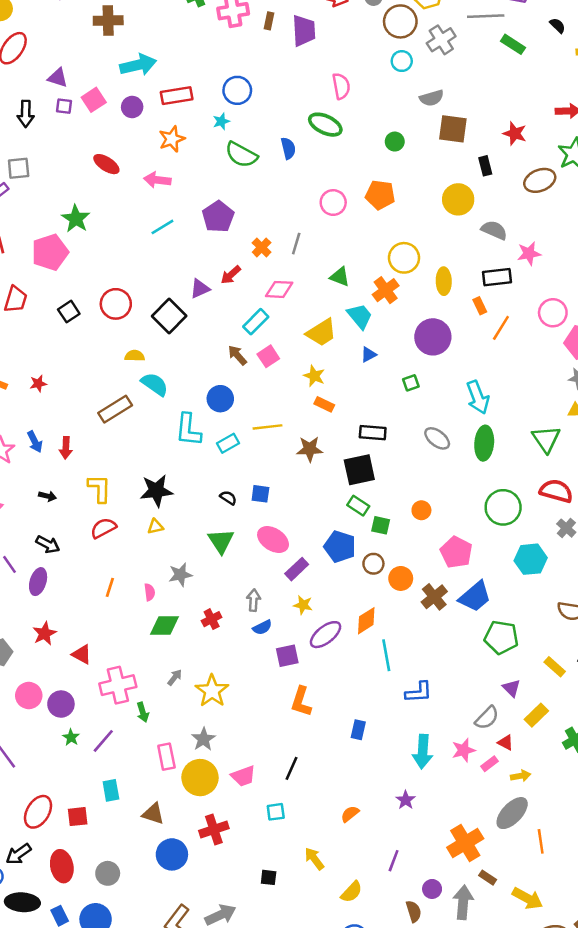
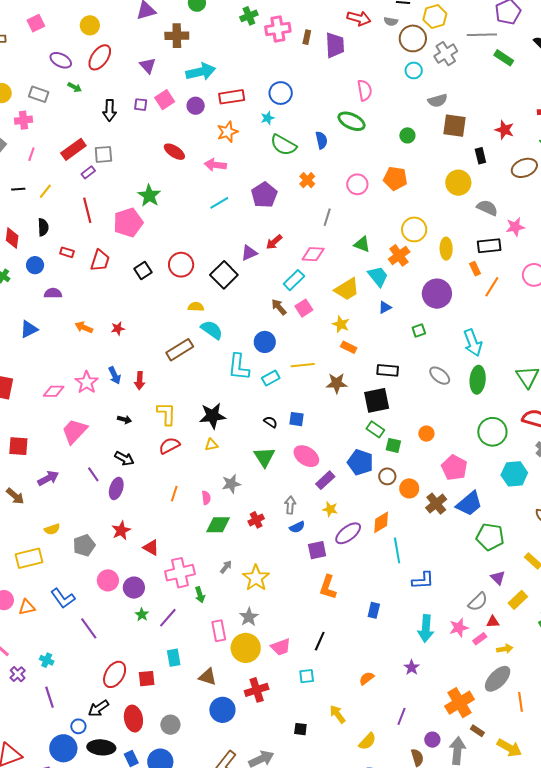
purple triangle: (58, 78) -> (148, 66), moved, turned 30
orange cross: (262, 247) -> (307, 180), moved
red triangle: (506, 743) -> (493, 622), turned -32

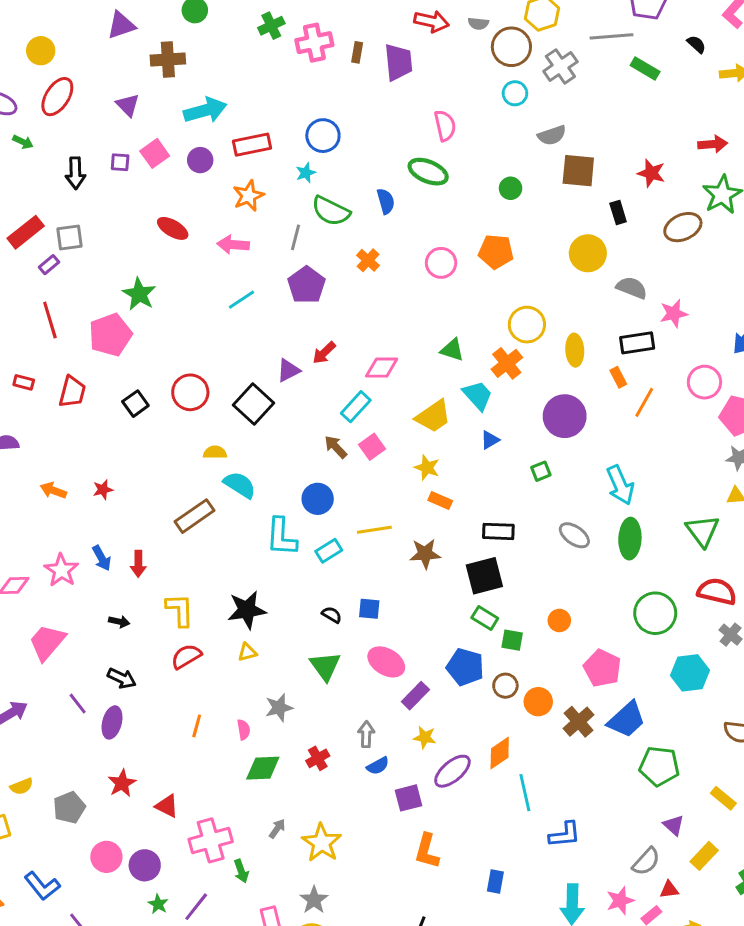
gray line: (327, 217) -> (296, 237), moved

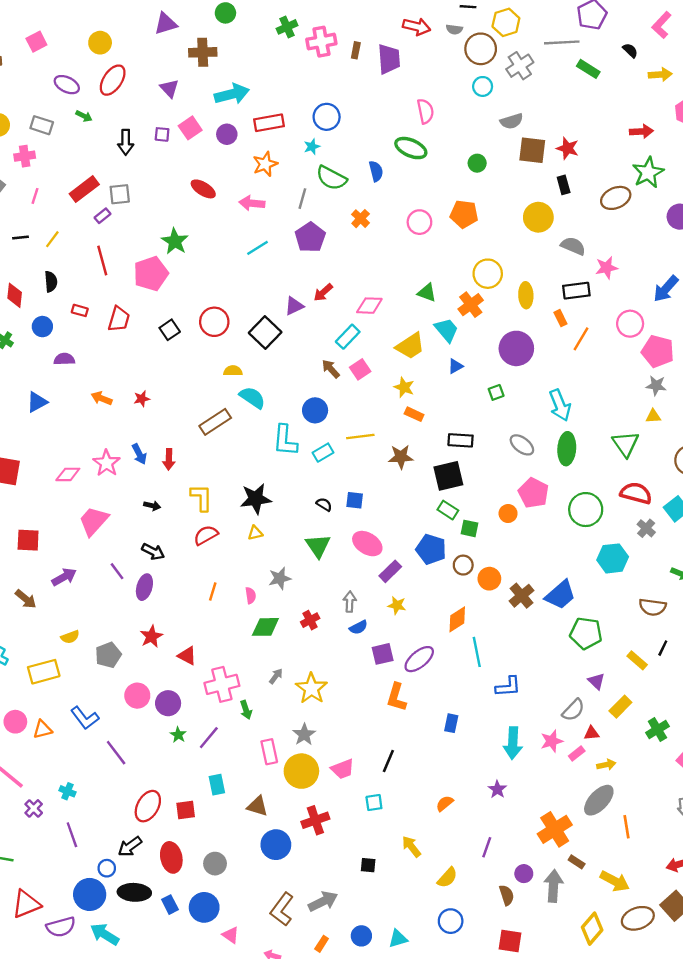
red star: (651, 173) -> (568, 148), moved
pink pentagon: (602, 668) -> (534, 493), moved
purple ellipse: (452, 771) -> (419, 659), moved

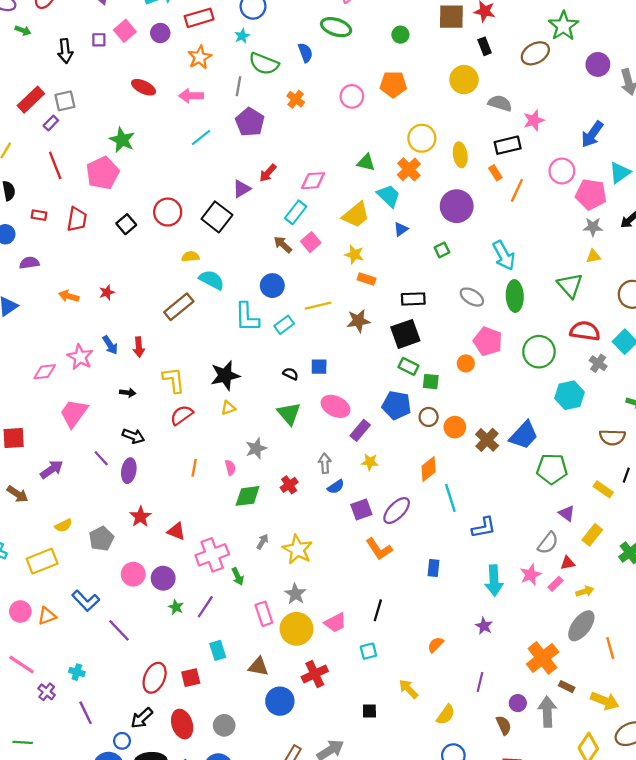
orange L-shape: (396, 697) -> (379, 549), turned -44

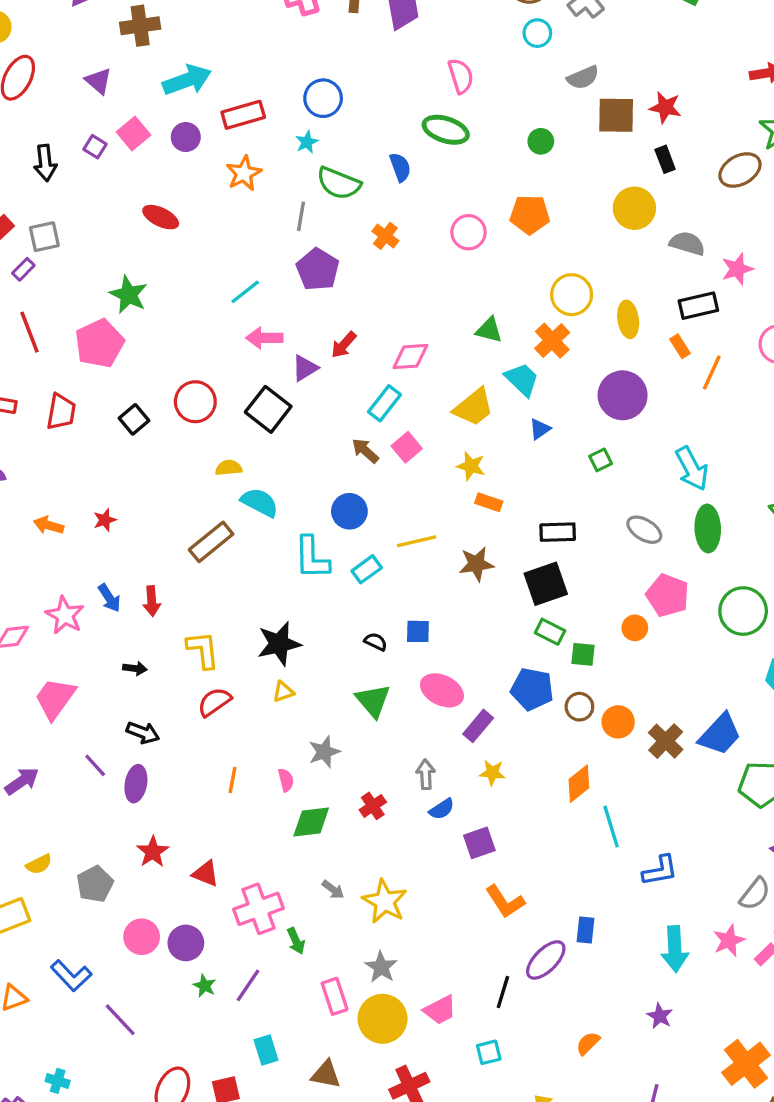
purple square: (99, 40) -> (95, 147), turned 32
pink arrow: (191, 96) -> (264, 338), moved
purple ellipse: (397, 511) -> (546, 960), moved
gray arrow: (263, 542) -> (333, 890), turned 96

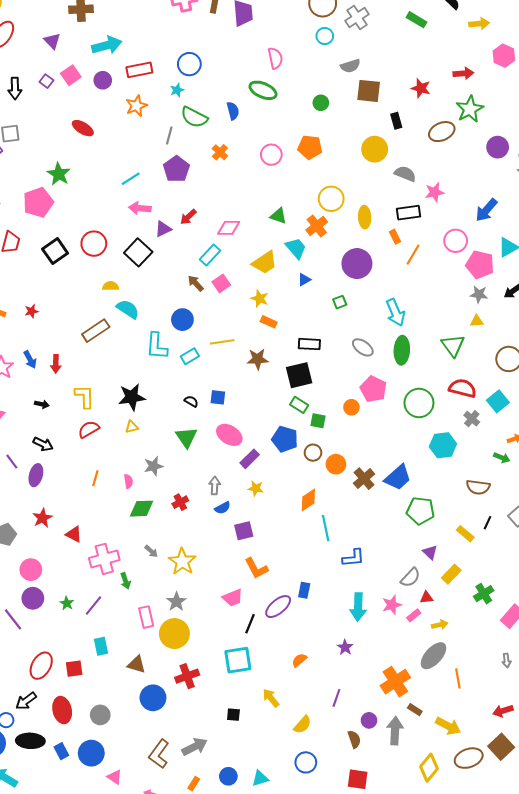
red star: (665, 107) -> (421, 88), moved
black square: (134, 419) -> (55, 251), size x1.4
purple circle: (186, 943) -> (33, 598), moved
pink trapezoid: (440, 1010) -> (233, 598), moved
cyan square: (489, 1052) -> (238, 660), size x1.8

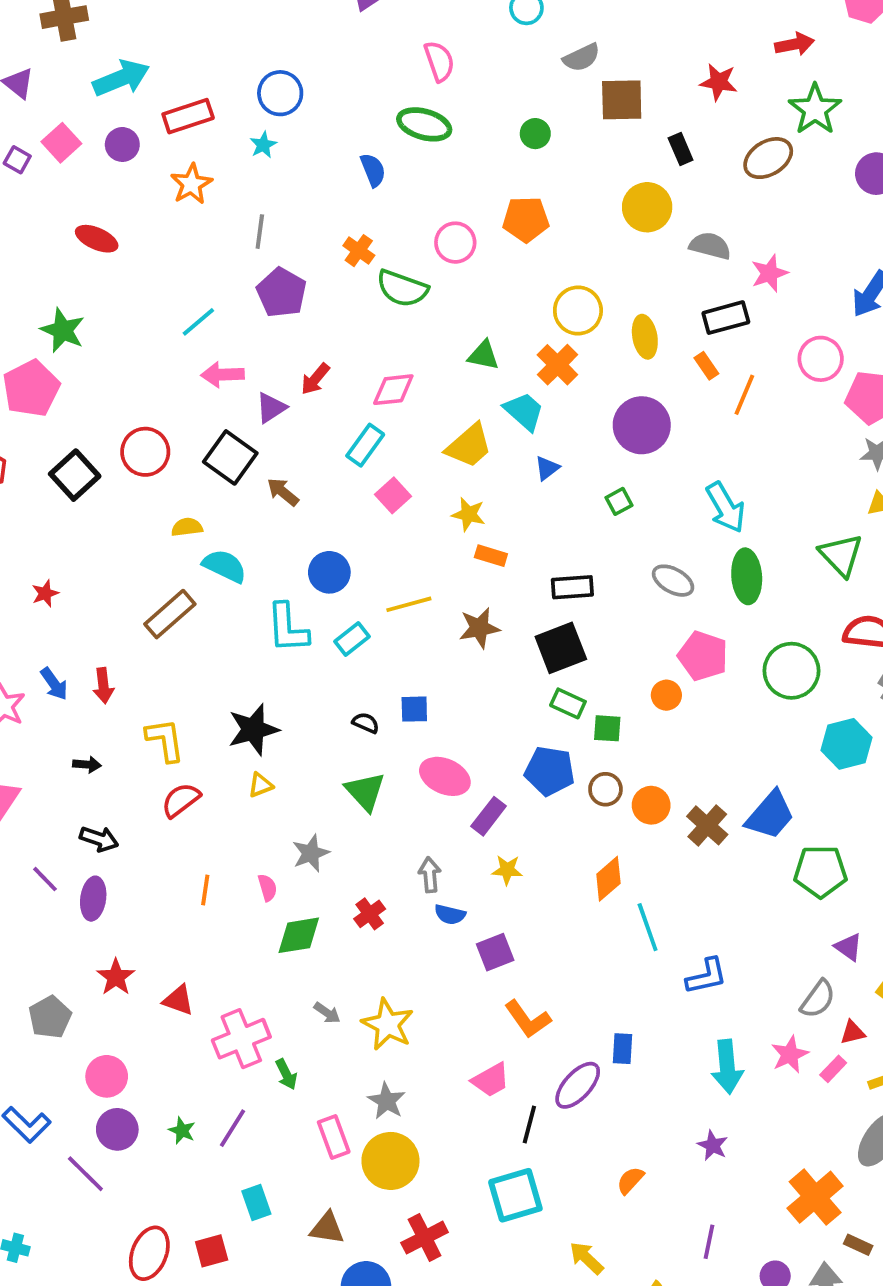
green semicircle: (194, 117) -> (402, 288), moved
brown arrow: (196, 283) -> (283, 492), moved
blue semicircle: (223, 508) -> (450, 914), turned 49

